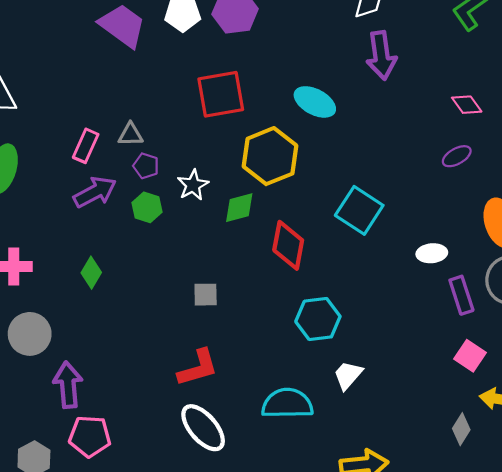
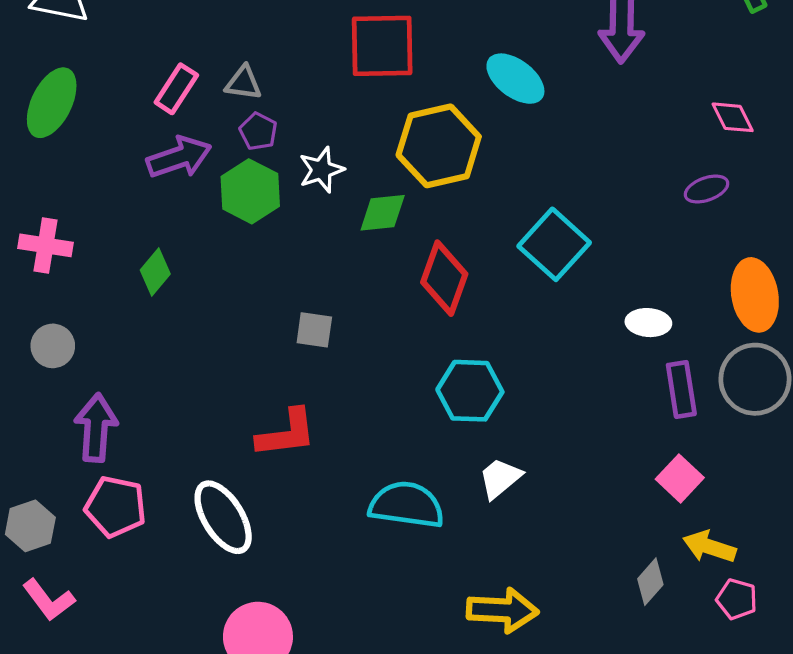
green hexagon: (147, 207) -> (250, 191), size x1.4
gray circle: (30, 334) -> (53, 346), size x0.7
white ellipse: (203, 428) -> (223, 517), moved

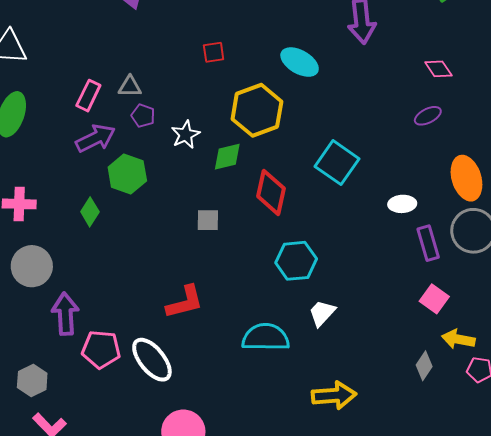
red square: (382, 46) -> (214, 52), size x0.5
green hexagon: (250, 191) -> (127, 174), moved
gray square: (314, 330) -> (208, 220), moved
gray circle: (53, 346) -> (32, 266), size x1.5
pink pentagon: (116, 507) -> (101, 349), moved

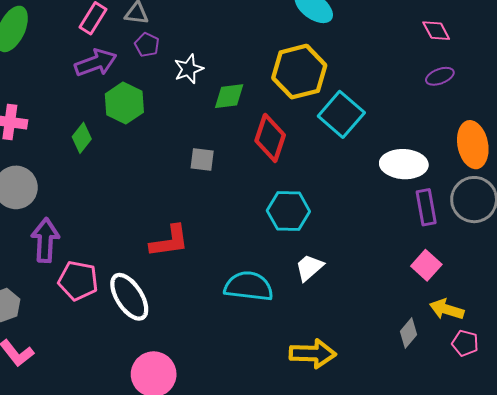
pink diamond: (438, 69) -> (436, 31), moved
yellow hexagon: (257, 110) -> (299, 72), moved
white ellipse: (402, 204) -> (404, 164), size x1.6

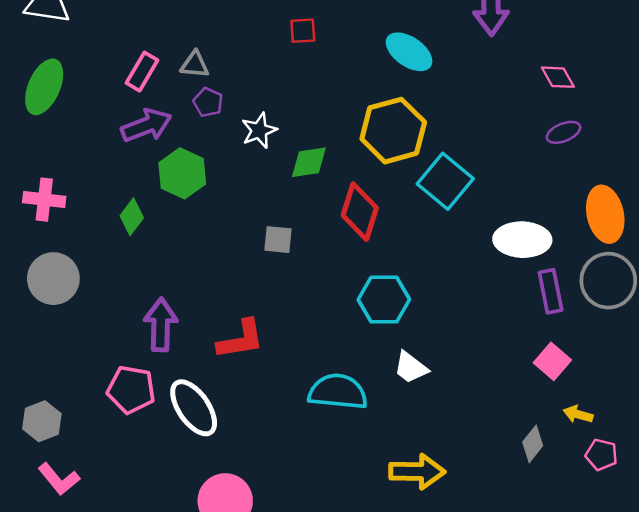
purple arrow: (45, 240) -> (161, 325), moved
white trapezoid: (309, 268) -> (411, 367), turned -100
yellow arrow: (447, 309) -> (578, 414), size x0.7

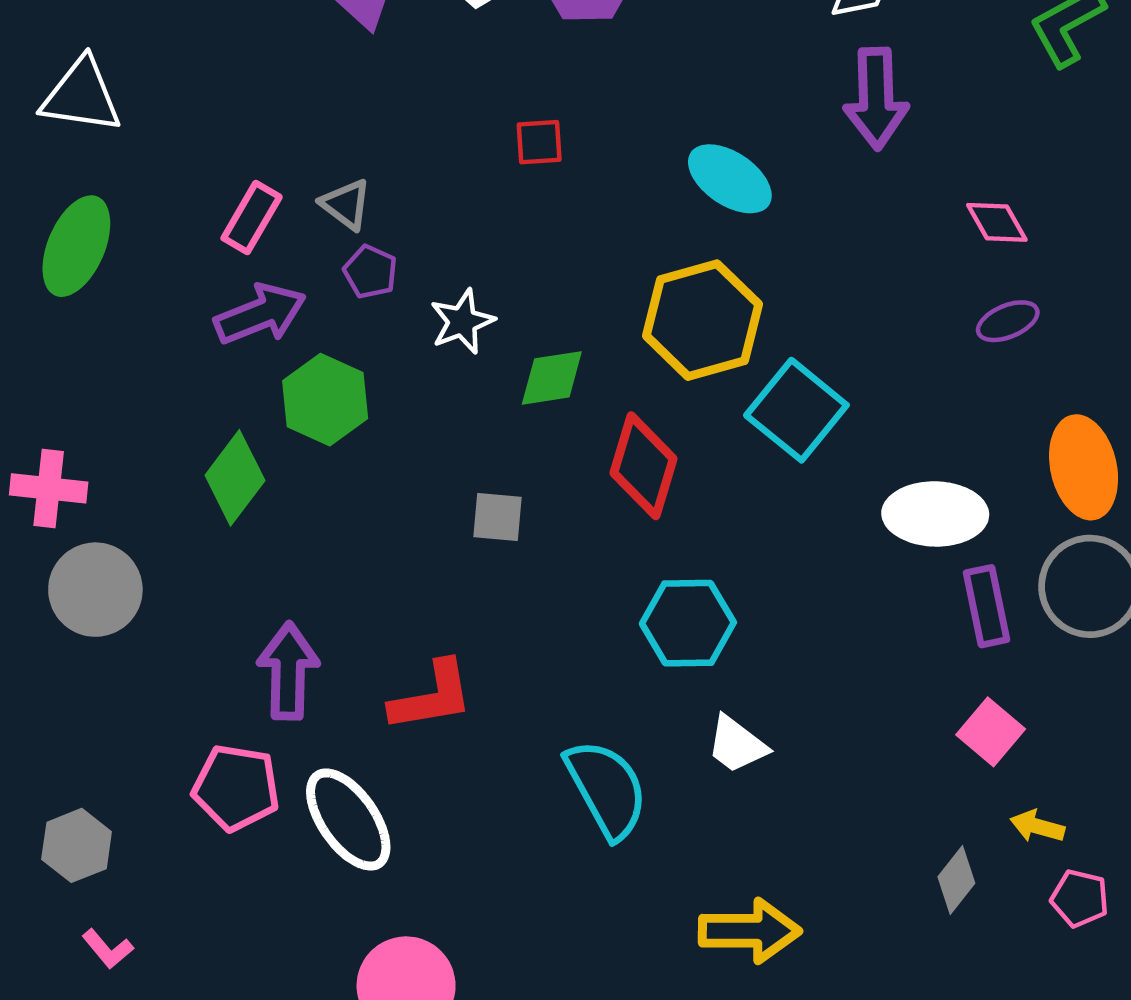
gray triangle: (195, 65) -> (346, 204), turned 32
pink cross: (44, 200) -> (49, 488), moved
green diamond: (132, 217) -> (235, 478), size x1.4
cyan semicircle: (338, 392) -> (607, 789), turned 56
pink L-shape: (59, 479) -> (108, 949), size x0.7

